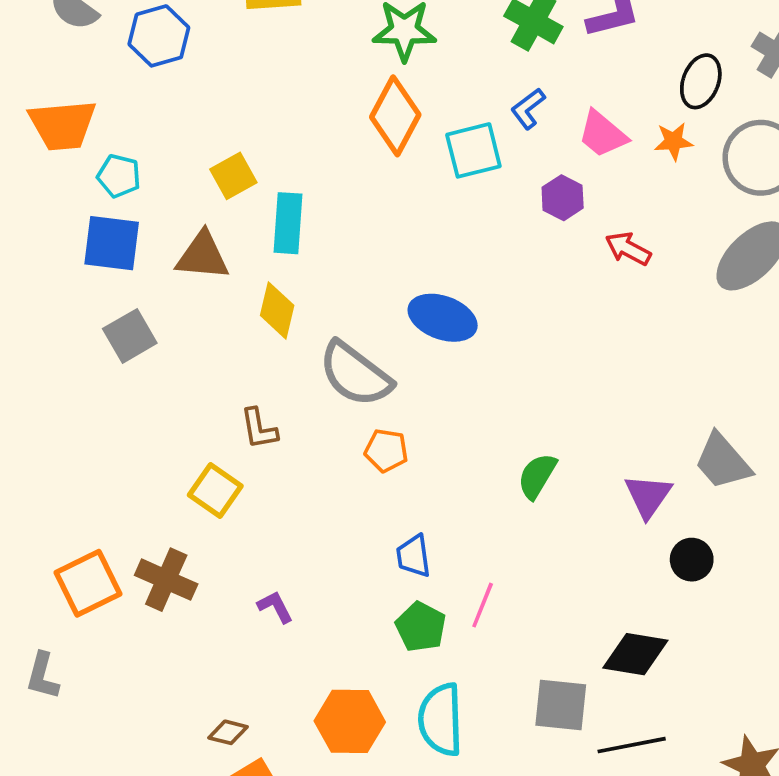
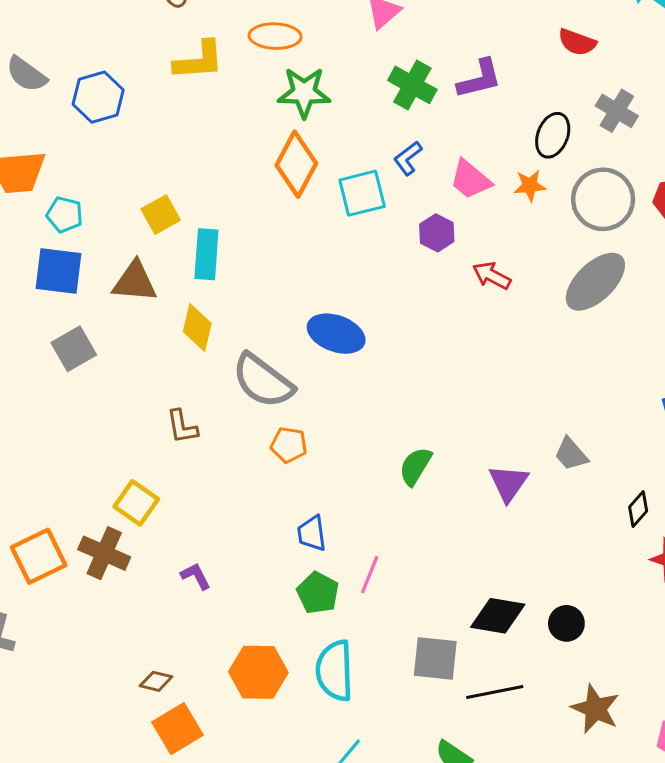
gray trapezoid: (723, 461) -> (571, 454), size x0.7
yellow square: (215, 490) -> (136, 503), moved
black circle: (692, 560) -> (566, 623), moved

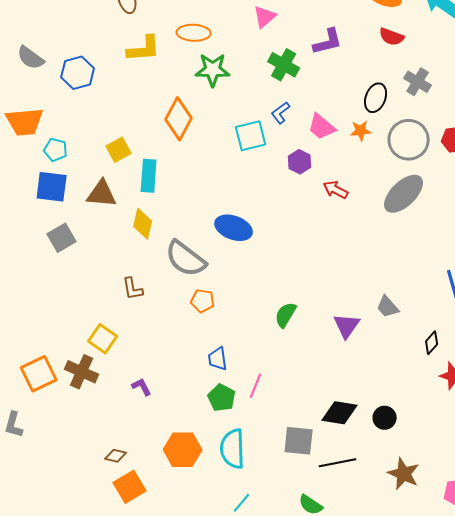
purple L-shape: (479, 79) -> (328, 42), moved
orange diamond: (296, 164) -> (179, 119), moved

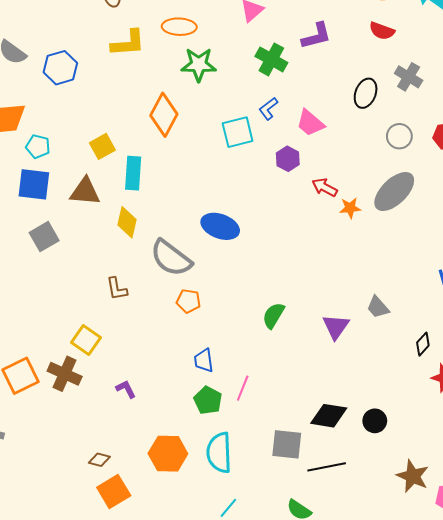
orange star: (361, 131) -> (350, 208), moved
gray circle: (409, 140) -> (399, 136), size x0.6
brown star: (404, 474) -> (413, 476), moved

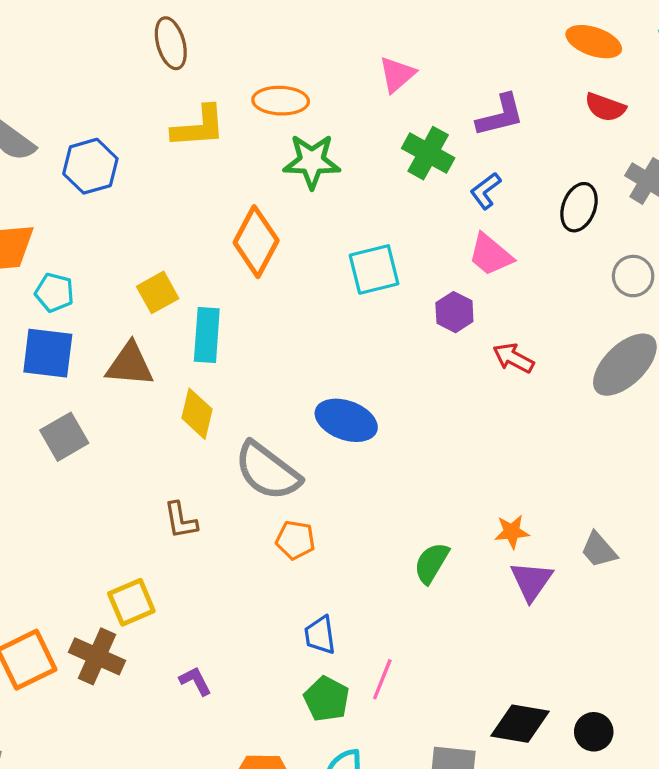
blue L-shape: (268, 109) -> (486, 191), moved
orange star: (350, 208) -> (512, 532), moved
yellow square: (86, 340) -> (131, 602), turned 32

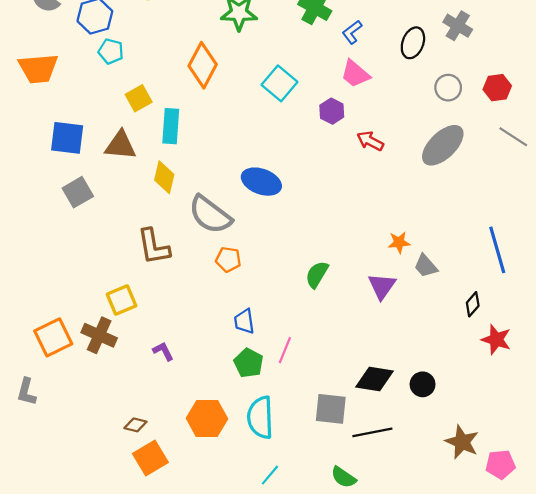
cyan square: (374, 269) -> (280, 83), turned -36
cyan pentagon: (54, 292) -> (111, 51), moved
brown L-shape: (181, 520) -> (154, 247), size x1.5
orange star: (512, 532) -> (399, 242), moved

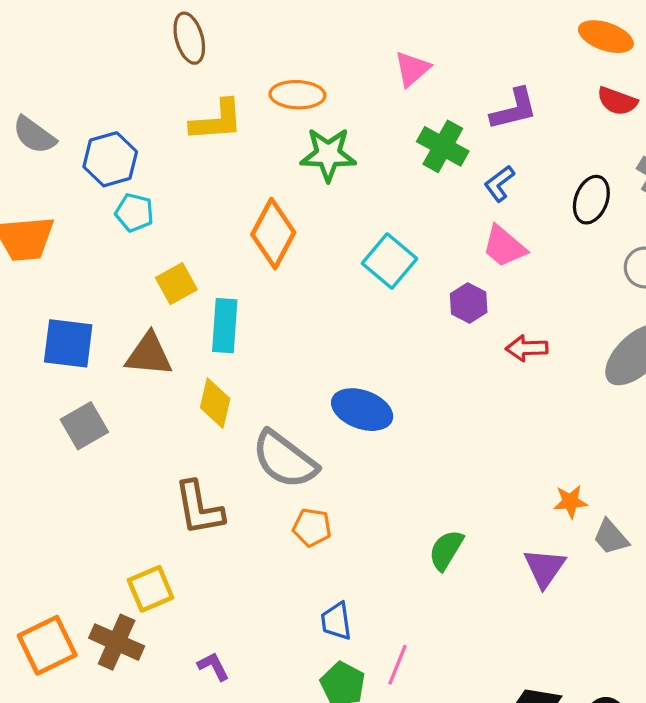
red arrow: (370, 141) -> (527, 348), turned -30

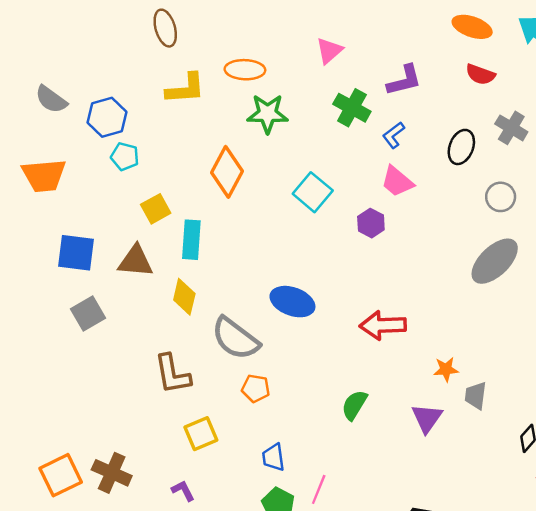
red arrow: (527, 348) -> (383, 325), moved, size x1.5
gray trapezoid: (611, 537) -> (476, 396), turned 48
yellow square: (151, 589) -> (201, 434), moved

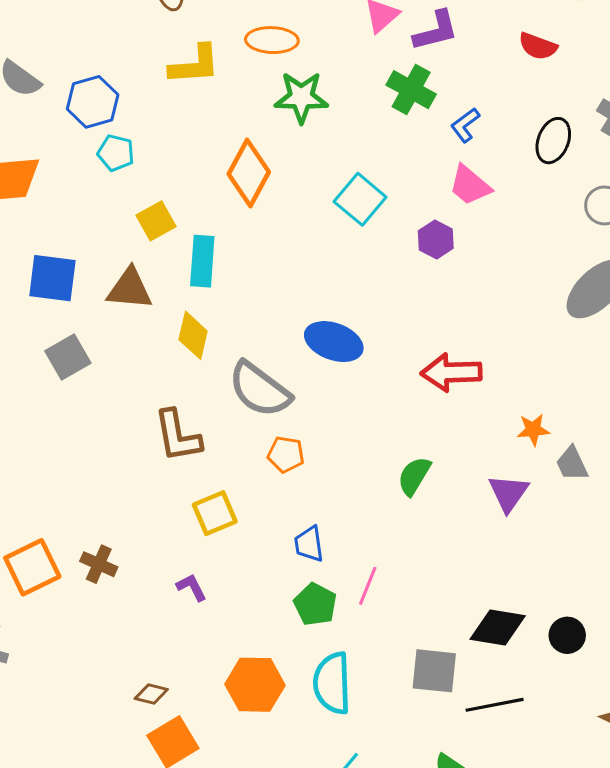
red semicircle: (480, 74) -> (538, 46), moved
purple L-shape: (404, 80) -> (436, 31), moved
gray trapezoid: (476, 396) -> (572, 464), turned -32
brown cross: (112, 473) -> (99, 564), size x0.7

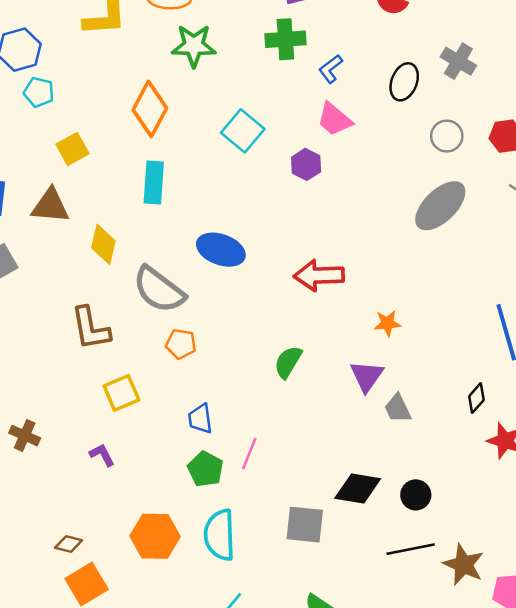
green cross: (411, 90) -> (285, 39), turned -33
cyan rectangle: (202, 261) -> (154, 183), moved
gray trapezoid: (572, 464) -> (398, 408), moved
black line: (495, 705) -> (411, 549), moved

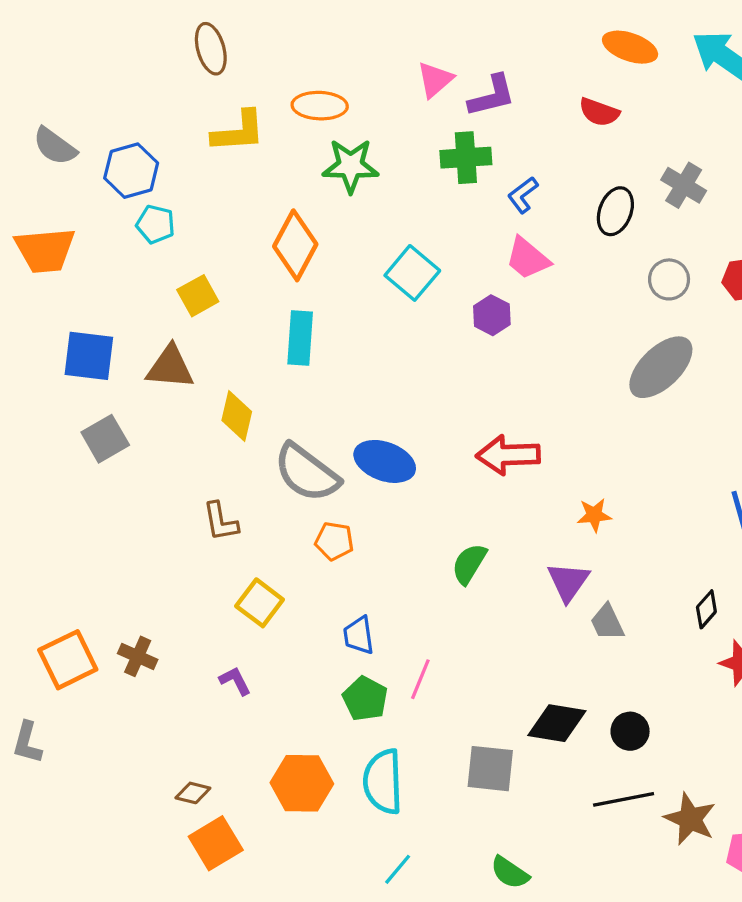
blue ellipse: (221, 250) -> (385, 461), moved
brown L-shape: (90, 328) -> (221, 522), size x0.7
yellow square: (121, 393) -> (260, 603), turned -30

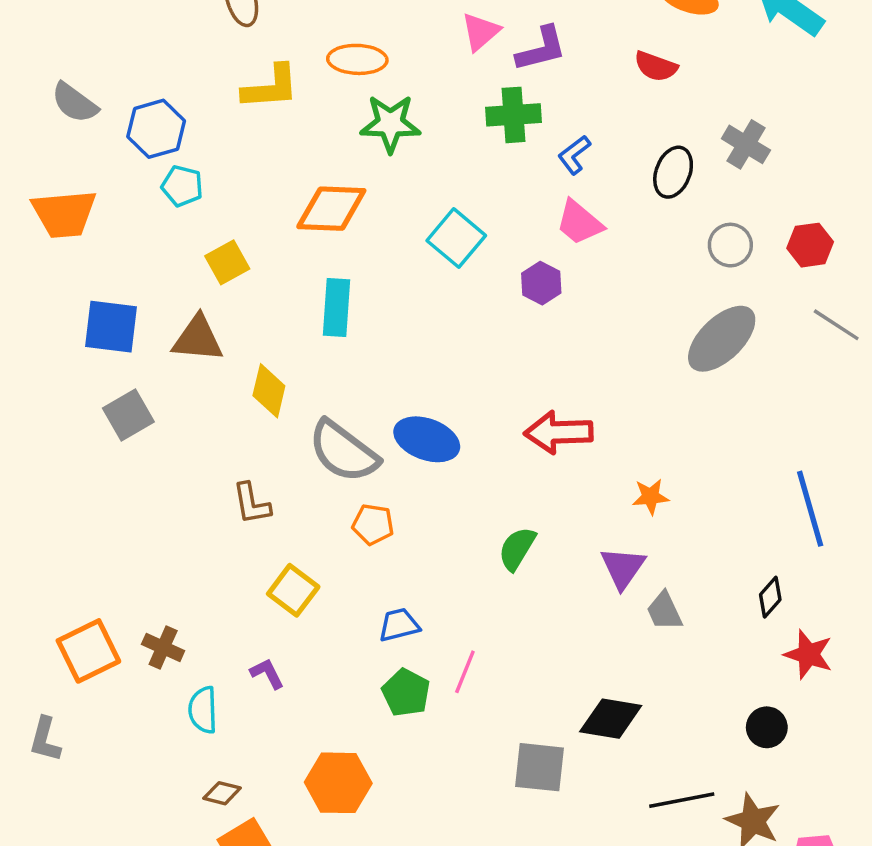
orange diamond: (295, 245) -> (331, 209), turned 64
blue trapezoid: (359, 635) -> (399, 625), turned 84
black circle: (630, 731) -> (767, 727), moved
cyan semicircle: (383, 782) -> (203, 710), moved, size x0.7

